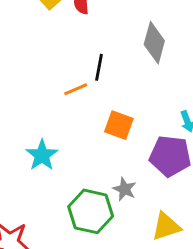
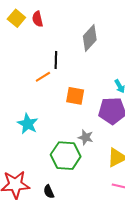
gray diamond: (154, 43) -> (90, 38), turned 36

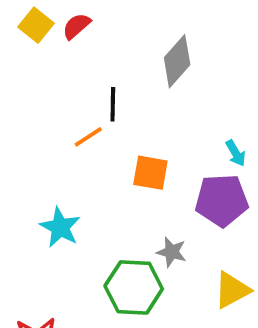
red semicircle: (38, 19) -> (76, 26), turned 63

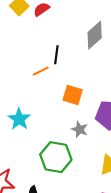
gray star: (172, 252) -> (80, 129), moved

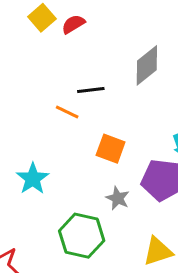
black line: (56, 55) -> (91, 90), turned 72
orange line: (41, 71) -> (67, 112), turned 49

